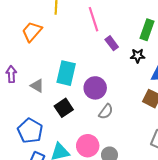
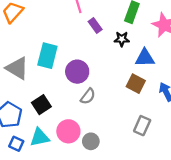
gray triangle: (37, 86) -> (17, 68), size x1.6
black square: (64, 108) -> (41, 105), moved

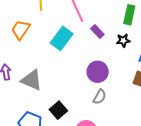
cyan rectangle: (47, 56) -> (62, 38), moved, turned 30
purple circle: (77, 72) -> (98, 72), moved

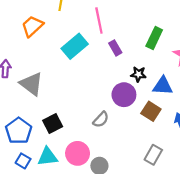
black star: (123, 40) -> (138, 74), moved
purple circle: (98, 72) -> (124, 95), moved

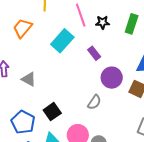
purple rectangle: (115, 48) -> (94, 53), moved
black star: (138, 74) -> (103, 22), moved
gray triangle: (31, 84) -> (29, 79), size x0.7

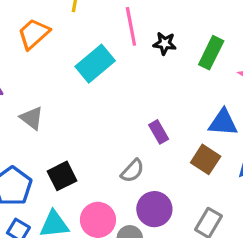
purple rectangle: (94, 53) -> (159, 132), moved
purple circle: (112, 78) -> (154, 209), moved

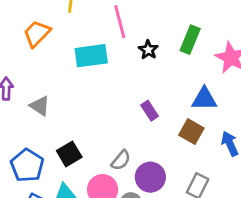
black star: (165, 43) -> (148, 50), moved, turned 30
cyan rectangle: (95, 64) -> (91, 56), turned 36
gray semicircle: (132, 171) -> (121, 160), moved

